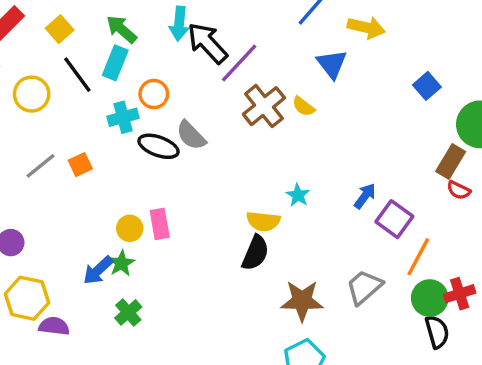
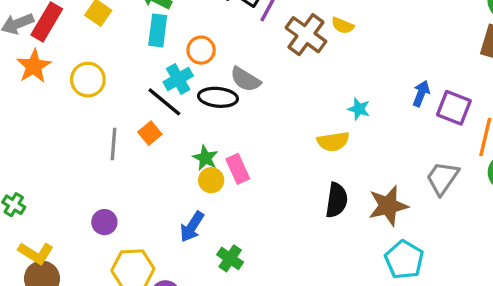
black line: (77, 75) -> (164, 102), moved
gray line: (40, 166) -> (113, 144), turned -32
black semicircle: (255, 253) -> (337, 200), moved
green star: (121, 263) -> (205, 158), moved

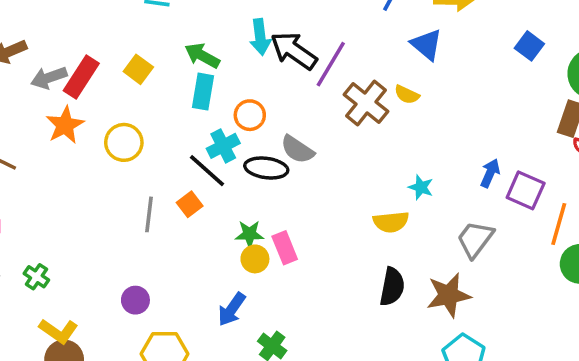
green star: (205, 158) -> (250, 234), turned -30
gray trapezoid: (442, 178) -> (475, 239), moved

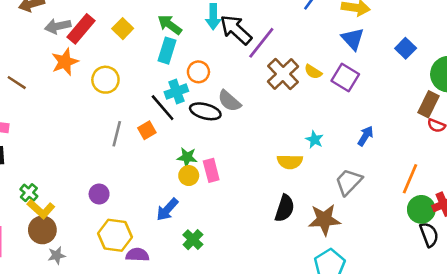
blue triangle: (427, 45) -> (353, 39), moved
purple square: (526, 190) -> (345, 77), moved
green cross: (36, 277) -> (29, 193), moved

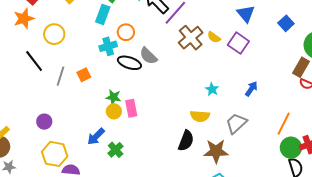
black line: (163, 108) -> (34, 61), moved
yellow semicircle: (290, 162) -> (200, 116), moved
green cross: (193, 240) -> (116, 150), moved

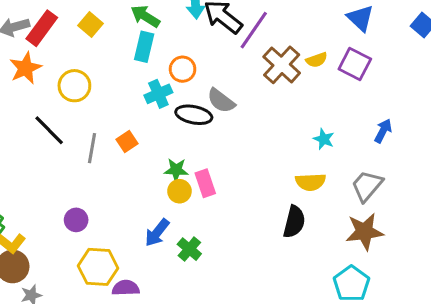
yellow semicircle: (214, 37) -> (317, 60), turned -48
brown star: (216, 151) -> (364, 232), moved

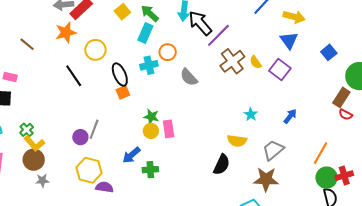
yellow square: (90, 25) -> (122, 12), moved
yellow semicircle: (317, 60) -> (256, 62), turned 64
black ellipse: (194, 115) -> (120, 75), moved, turned 45
gray line: (92, 148) -> (94, 129), moved
green cross: (189, 249) -> (150, 170), turned 35

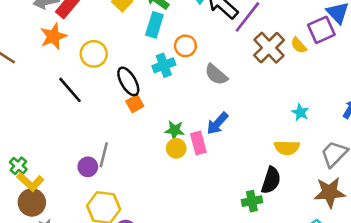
purple square: (280, 69) -> (321, 30), moved, turned 35
blue arrow: (131, 155) -> (217, 123), moved
green cross: (150, 170) -> (252, 201), moved

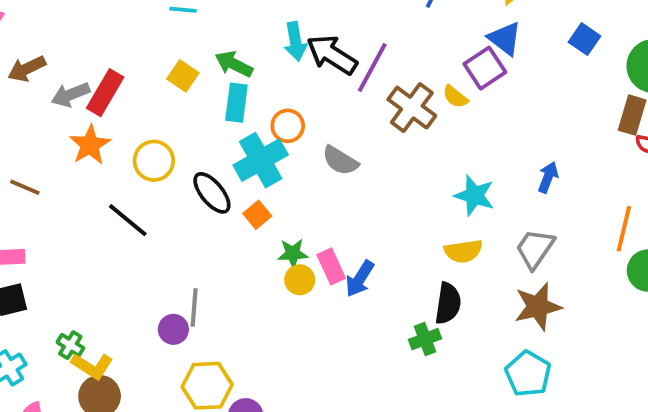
cyan cross: (164, 65) -> (261, 160), size x1.5
orange square: (135, 104) -> (257, 215), moved
cyan star: (300, 112) -> (474, 195), size x1.5
blue arrow: (217, 123) -> (360, 279), moved

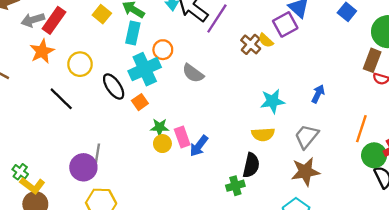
brown cross: (412, 108) -> (251, 44), moved, size x0.7
cyan star: (474, 195) -> (273, 101), turned -30
purple circle: (173, 329) -> (83, 167), size x1.5

